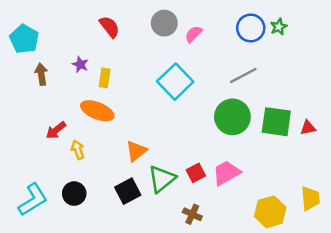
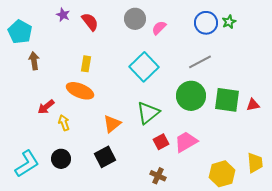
purple star: (80, 65) -> (63, 15), moved
green triangle: (162, 179) -> (148, 113), moved

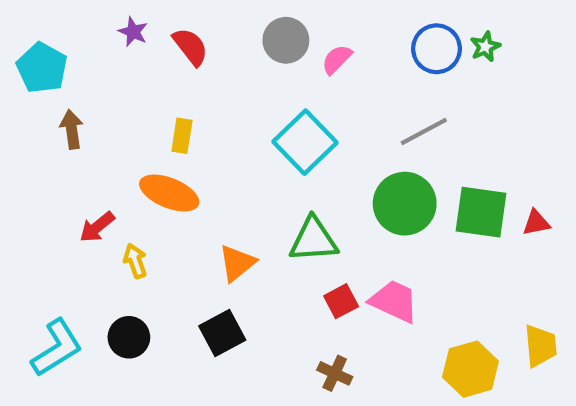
green triangle: (148, 113) -> (313, 240), turned 35
pink trapezoid: (186, 142) -> (394, 301), turned 55

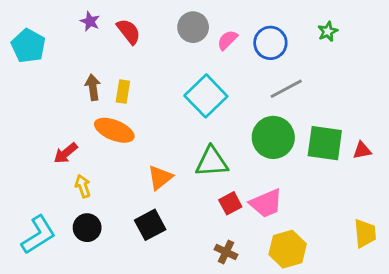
blue circle: (436, 49) -> (270, 43), moved
brown arrow: (72, 129) -> (93, 87), moved
yellow arrow: (135, 261) -> (83, 186), moved
pink trapezoid: (394, 301) -> (266, 203), turned 132
yellow hexagon: (470, 369) -> (288, 249), moved

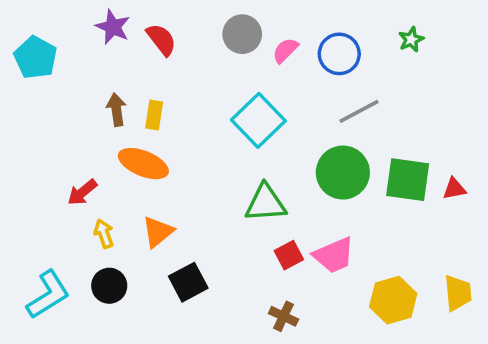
purple star: (90, 21) -> (113, 27), size x1.4
orange triangle: (160, 178) -> (158, 232), moved
yellow hexagon: (288, 249) -> (393, 300), moved

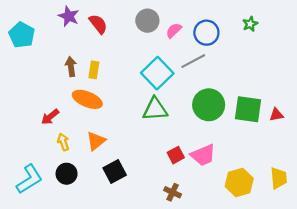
gray line: (359, 111) -> (193, 61), moved
green triangle: (266, 203) -> (155, 109), moved

